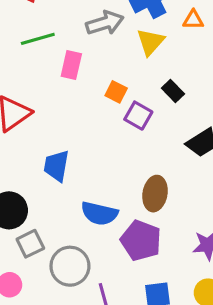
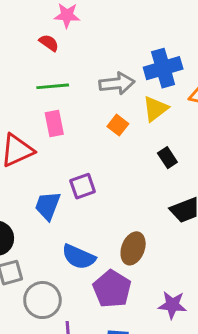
pink rectangle: (71, 65) -> (54, 124), moved, turned -35
orange square: (116, 92) -> (118, 125), moved
purple square: (138, 116) -> (83, 186), moved, turned 30

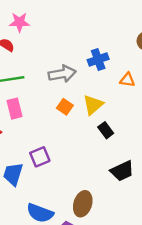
blue cross: (163, 68) -> (98, 60), size x0.7
yellow triangle: (155, 109) -> (93, 105), moved

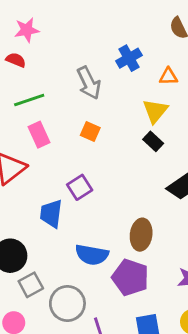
gray arrow: (62, 74) -> (89, 83), turned 84
yellow triangle: (93, 105) -> (155, 111), moved
orange square: (65, 107) -> (90, 132), moved

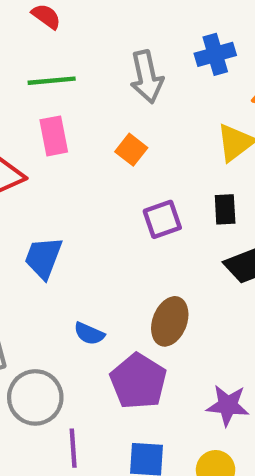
black rectangle: (153, 141) -> (225, 209), moved, turned 30
purple square: (80, 187) -> (162, 219), moved
blue semicircle: (92, 255) -> (89, 334), size x0.6

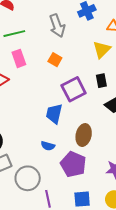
purple square: (162, 219) -> (74, 89), size x1.4
blue trapezoid: (43, 258) -> (54, 114), moved

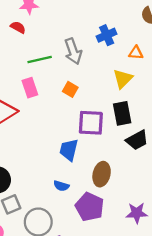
green line: (14, 34) -> (40, 60), moved
black rectangle: (101, 81) -> (122, 113), size x1.5
purple square: (74, 89) -> (91, 123), turned 30

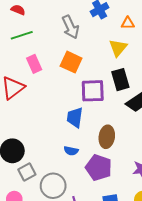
green line: (40, 60) -> (22, 35), moved
orange square: (70, 89) -> (71, 62), size x1.5

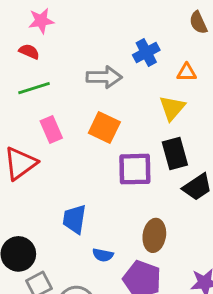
gray arrow: (70, 27) -> (104, 77), turned -65
blue trapezoid: (75, 117) -> (74, 219), moved

